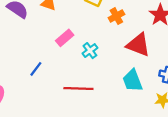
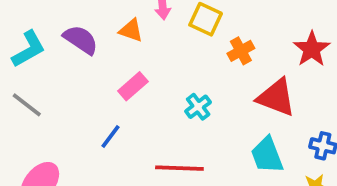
pink rectangle: (65, 38) -> (133, 86), moved

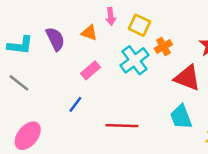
purple semicircle: (81, 40) -> (55, 39), turned 30
cyan L-shape: (29, 49) -> (20, 45), turned 36
cyan cross: (198, 107) -> (135, 60), moved, size x1.6

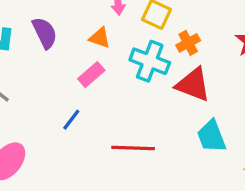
orange triangle: (89, 33) -> (100, 38), moved
cyan cross: (135, 60) -> (150, 61), turned -32
red triangle: (187, 78) -> (193, 85), moved

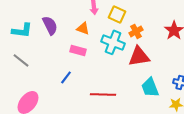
pink rectangle: (91, 75) -> (78, 50), turned 56
red triangle: (193, 85) -> (139, 56), turned -30

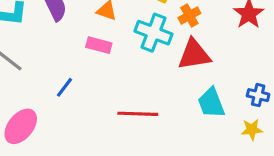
blue line: (66, 77) -> (64, 87), moved

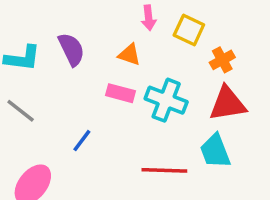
cyan cross: (153, 33) -> (166, 100), moved
cyan trapezoid: (211, 103) -> (215, 151), moved

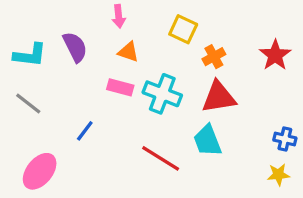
pink arrow: (149, 18) -> (119, 16), moved
red line: (164, 170) -> (161, 158), turned 30

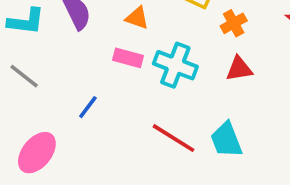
red triangle: (219, 97) -> (239, 69), size x0.7
cyan trapezoid: (207, 141) -> (226, 140), moved

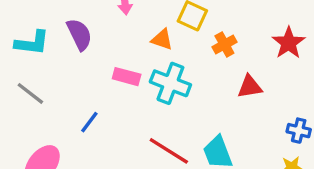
orange triangle: (137, 18) -> (162, 39), moved
red triangle: (239, 69) -> (250, 87), moved

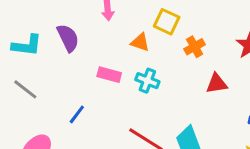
cyan cross: (170, 83) -> (147, 81), size x0.7

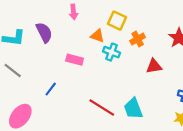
cyan cross: (147, 81) -> (112, 52), moved

